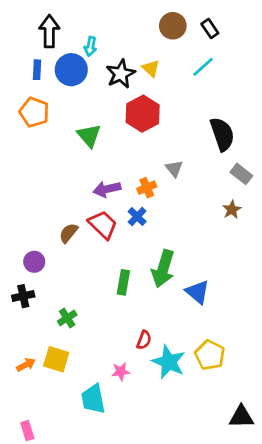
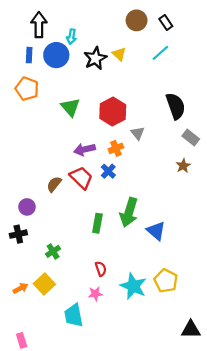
red hexagon: (143, 114) -> (113, 111), moved
red semicircle: (144, 340) -> (101, 269), moved, turned -40
yellow square: (56, 359) -> (44, 284), turned 30

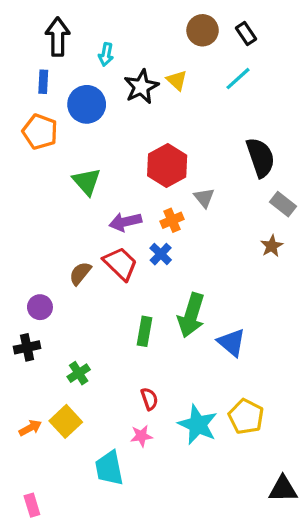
blue circle: (56, 55) -> (87, 104), moved
green triangle: (70, 107) -> (87, 182), moved

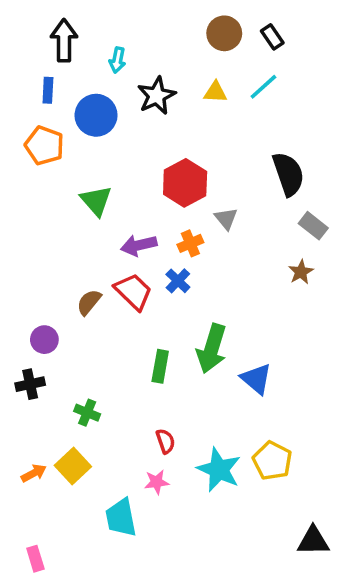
yellow triangle: (177, 80) -> (215, 92), moved, turned -40
green cross: (79, 373) -> (87, 413), turned -35

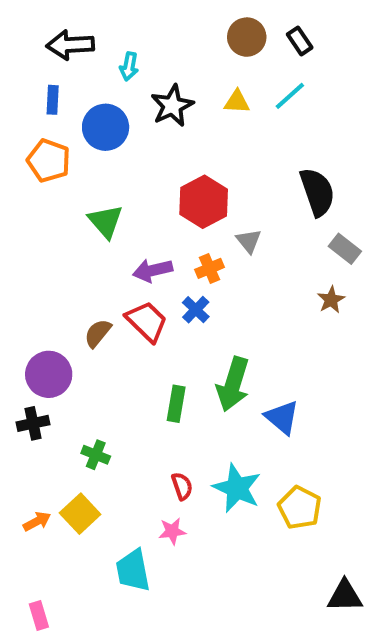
black arrow: (64, 40) -> (70, 45), turned -93
purple circle: (44, 340) -> (49, 374), size x1.5
cyan star: (219, 470) -> (237, 488), moved

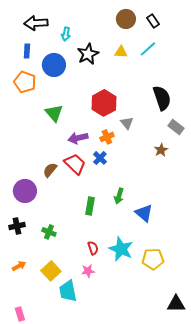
brown star: (331, 300) -> (161, 150), moved
green arrow: (233, 384) -> (119, 196), size x0.6
black cross: (33, 423) -> (17, 226), moved
yellow pentagon: (300, 508) -> (153, 259), turned -30
yellow square: (80, 514) -> (51, 271), moved

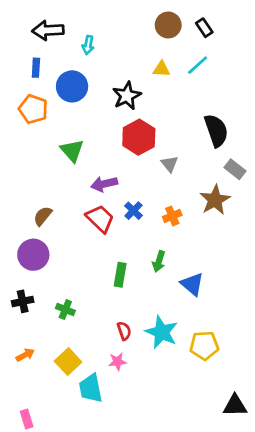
black star: (88, 54) -> (127, 96), moved
orange cross: (107, 137) -> (172, 216), moved
brown star: (161, 150) -> (215, 200), size x1.6
brown semicircle: (50, 170) -> (43, 216), moved

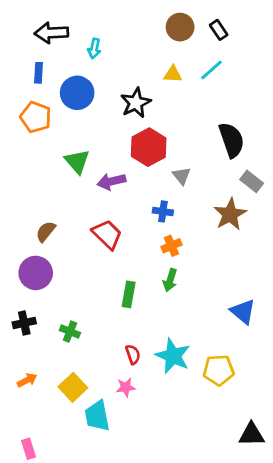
purple arrow: (104, 184) -> (111, 181), moved
blue cross: (133, 211) -> (163, 211), moved, turned -36
orange cross: (172, 216) -> (171, 246), moved
blue triangle: (192, 284) -> (243, 312), moved

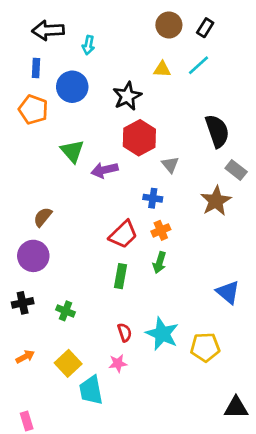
black rectangle: (219, 30) -> (205, 28), turned 66
red trapezoid: (107, 234) -> (123, 234), moved, turned 92

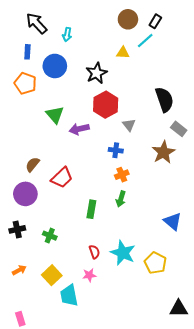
black arrow: (48, 30) -> (37, 23), turned 50
cyan line: (198, 65) -> (145, 41), moved
red trapezoid: (123, 234) -> (62, 178), moved
yellow pentagon: (205, 347) -> (155, 263), turned 30

